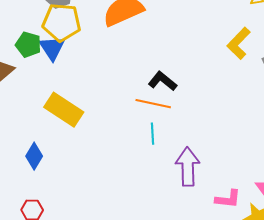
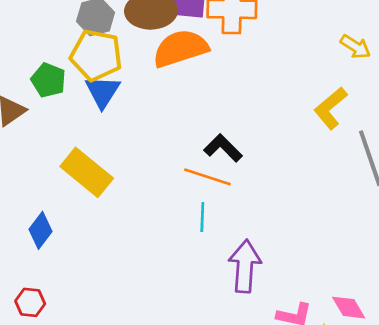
blue triangle: (52, 48) -> (103, 92), moved

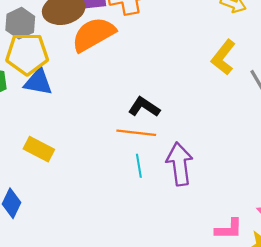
blue triangle: (103, 92) -> (38, 82), turned -40
yellow rectangle: (87, 172) -> (39, 149), size x0.7
purple arrow: (245, 266) -> (180, 164), moved

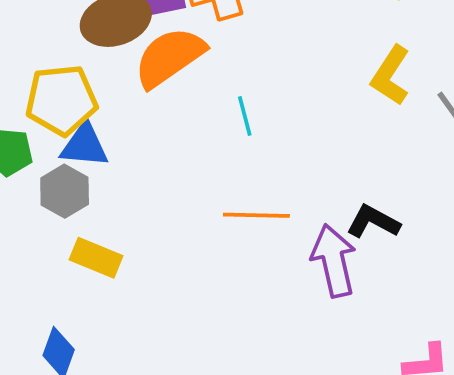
gray hexagon: (20, 23) -> (65, 191), moved
black L-shape: (144, 107) -> (373, 222), moved
cyan line: (139, 166) -> (245, 116), moved

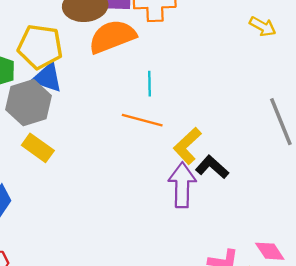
yellow L-shape: (390, 75) -> (187, 146), moved
gray hexagon: (65, 191) -> (28, 103), size x1.4
orange line: (256, 215) -> (142, 120), moved

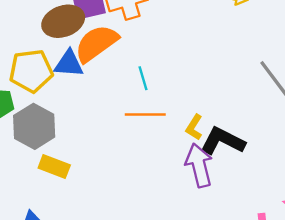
blue triangle: (47, 78) -> (69, 64), moved
yellow L-shape: (187, 146) -> (194, 127), size x0.7
black L-shape: (212, 167) -> (223, 141), size x1.4

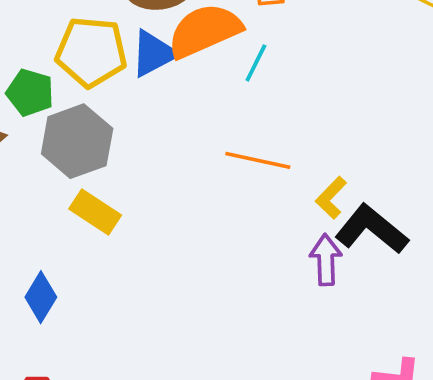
blue triangle: (69, 64) -> (154, 54), turned -44
cyan line: (143, 78) -> (256, 63), moved, turned 30
purple arrow: (199, 165) -> (326, 260), size x0.7

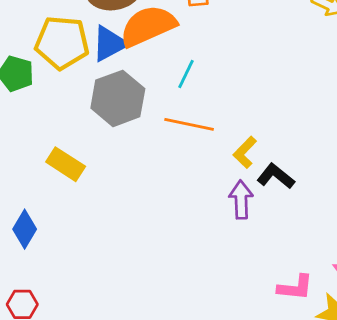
cyan line: (256, 63) -> (186, 74), moved
gray hexagon: (77, 141) -> (118, 98), moved
black L-shape: (372, 229) -> (276, 176), size x0.7

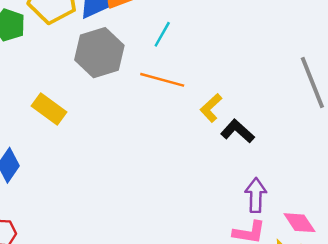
purple arrow: (241, 200) -> (256, 195), moved

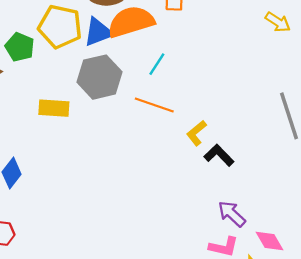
yellow rectangle: (49, 109) -> (54, 108), moved, turned -36
purple arrow: (256, 195) -> (232, 214), turned -52

